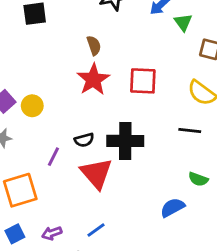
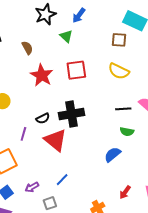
green triangle: (183, 22) -> (66, 36), moved
brown semicircle: (94, 45) -> (27, 48), moved
black line: (190, 130) -> (123, 109), moved

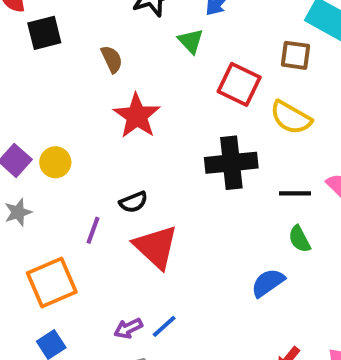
red square: (76, 70) -> (239, 84), moved, turned 30
black cross: (71, 114) -> (231, 163), moved
green semicircle: (127, 132) -> (299, 239), turned 48
purple arrow: (32, 187) -> (128, 328), moved

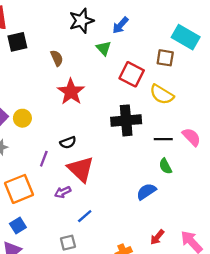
purple arrow: (128, 328) -> (63, 192), moved

